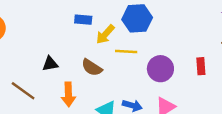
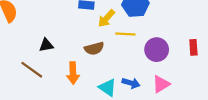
black triangle: (50, 64) -> (46, 45), moved
brown semicircle: (92, 67) -> (94, 48), turned -48

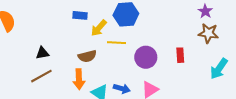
brown line: (32, 70) -> (41, 76), moved, turned -65
orange arrow: (73, 73) -> (79, 79), moved

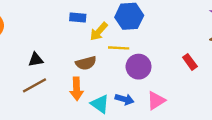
red rectangle: (180, 55) -> (190, 62), turned -32
purple circle: (146, 57) -> (139, 67), moved

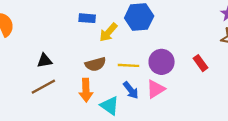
yellow line: (119, 48) -> (128, 65), moved
purple circle: (139, 67) -> (162, 62), moved
blue arrow: (125, 99) -> (131, 90), moved, turned 36
pink triangle: (156, 100) -> (156, 89), moved

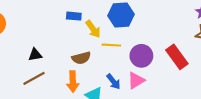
yellow arrow: (108, 32) -> (93, 29), turned -78
red rectangle: (200, 63) -> (177, 57), size x1.6
yellow line: (128, 65) -> (111, 45), moved

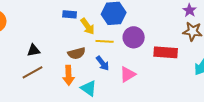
purple circle: (141, 56) -> (134, 37), moved
red rectangle: (177, 57) -> (166, 52), turned -50
blue arrow: (113, 82) -> (103, 63), moved

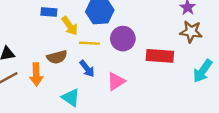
orange arrow: (69, 75) -> (36, 74), moved

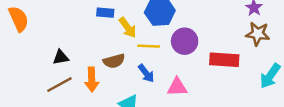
pink triangle: (116, 81) -> (177, 87), turned 30

